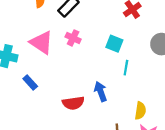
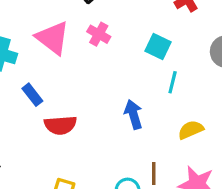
red semicircle: (73, 103) -> (60, 125), moved
yellow semicircle: (140, 111) -> (191, 130), moved, turned -126

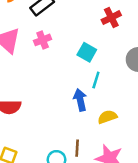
pink cross: (99, 34) -> (43, 40), turned 35
blue arrow: (133, 114) -> (80, 100), moved

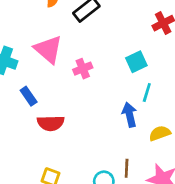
pink cross: (43, 40) -> (83, 69), moved
cyan square: (87, 52) -> (136, 62), turned 36

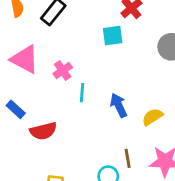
cyan square: (136, 62) -> (113, 36), moved, turned 30
cyan line: (147, 92) -> (82, 93), moved

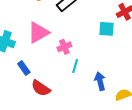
pink triangle: (25, 59) -> (38, 33), turned 50
red semicircle: (43, 131) -> (41, 88), turned 36

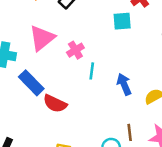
blue rectangle: (24, 68) -> (31, 83), size x1.5

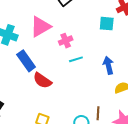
cyan line: (92, 71) -> (76, 59), turned 56
blue arrow: (124, 84) -> (108, 65), moved

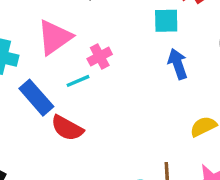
cyan line: (76, 59) -> (78, 81), moved
blue arrow: (108, 65) -> (178, 64), moved

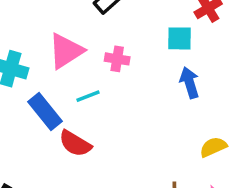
pink cross: (100, 57) -> (117, 59), moved, turned 35

